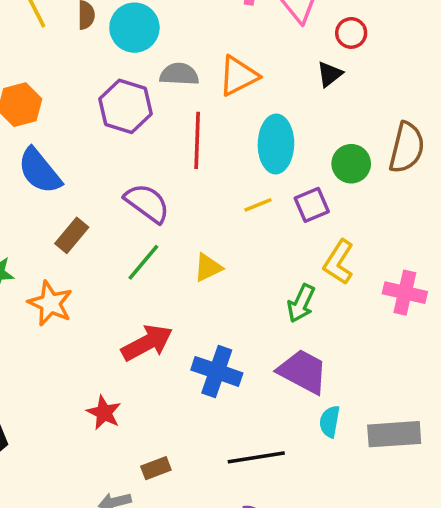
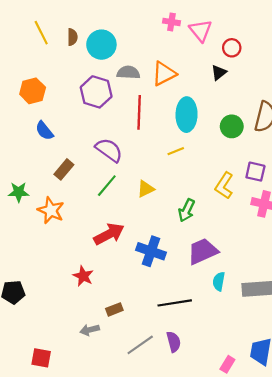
blue semicircle: (40, 171) -> (44, 131), size x0.7
purple square: (312, 205) -> (255, 172), moved, turned 36
green arrow: (301, 303) -> (187, 210), moved
purple trapezoid: (303, 371) -> (203, 251), turned -52

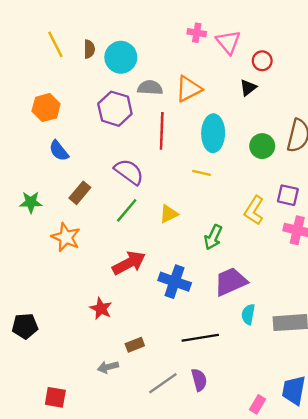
yellow line: (176, 151) -> (201, 173), turned 35
green star: (19, 192) -> (31, 202), moved

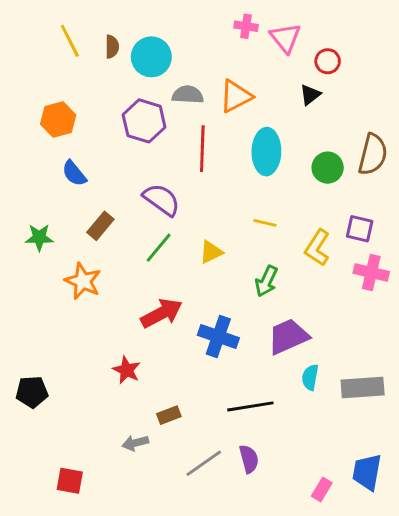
yellow line: (201, 173) -> (265, 223), moved

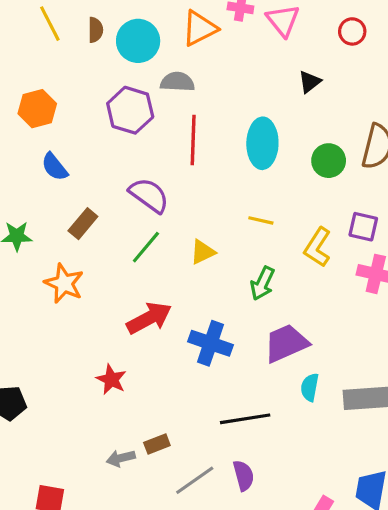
red circle: (328, 61) -> (352, 31), moved
orange triangle: (236, 96) -> (199, 28), moved
brown rectangle: (169, 415) -> (157, 444), moved

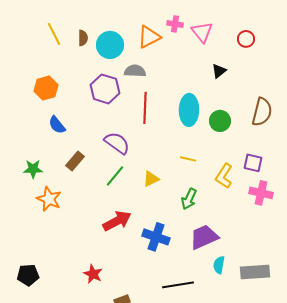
green circle: (329, 161) -> (220, 121), moved
orange star: (64, 283) -> (49, 199), moved
red star: (111, 379) -> (93, 274), moved

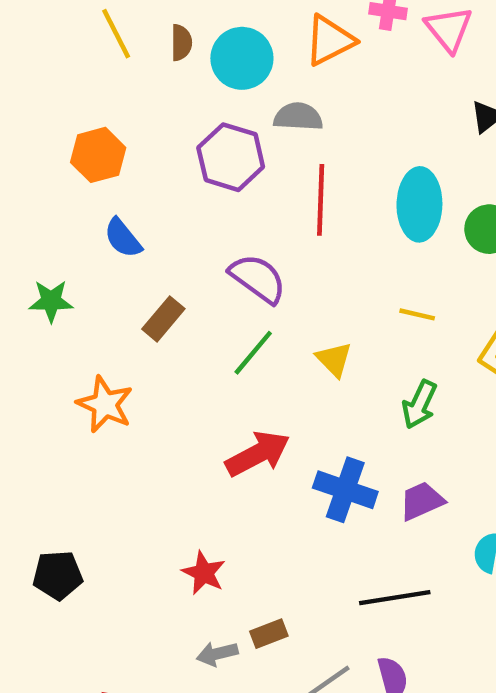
green star: (33, 169) -> (51, 301), moved
yellow triangle: (151, 179) -> (334, 359), turned -48
purple trapezoid: (204, 237) -> (422, 501), moved, size x0.7

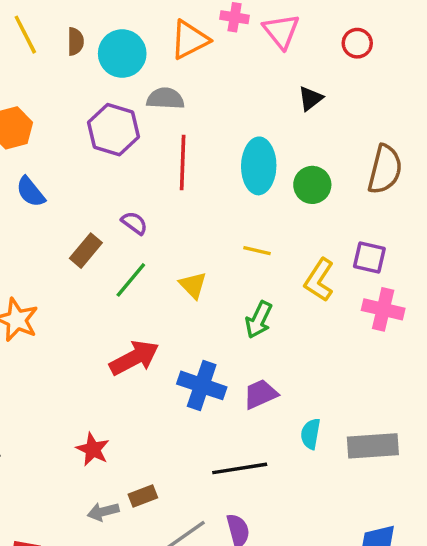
purple semicircle: (258, 279) -> (134, 223), size x0.6
brown rectangle: (163, 319) -> (86, 251), moved

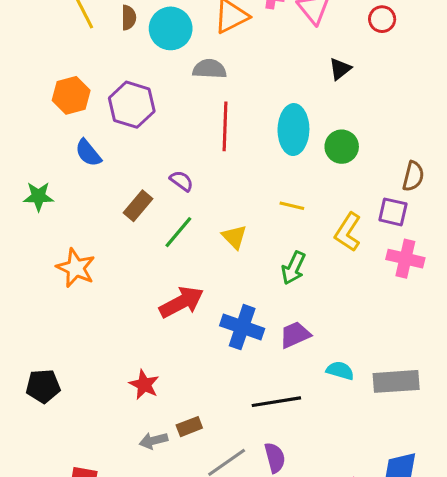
purple hexagon: (114, 130) -> (132, 105), moved
brown semicircle: (385, 169) -> (413, 176), moved, size x0.7
cyan semicircle: (311, 434) -> (340, 371), turned 96

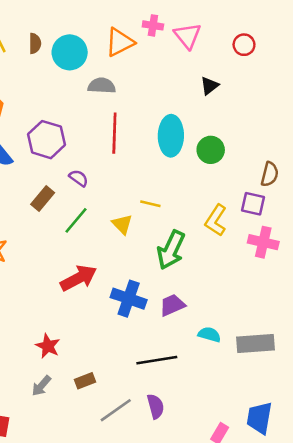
purple hexagon: (132, 105) -> (47, 140), moved
yellow line: (292, 206) -> (150, 204), moved
green arrow: (293, 268) -> (171, 250), size x1.4
gray arrow: (154, 441) -> (41, 386), moved, turned -35

